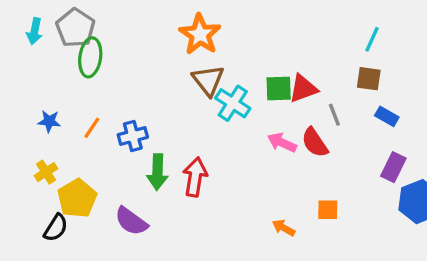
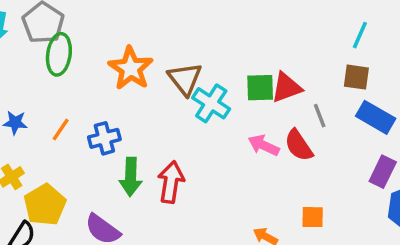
orange star: (200, 34) -> (131, 68), moved
blue rectangle: (387, 116) -> (376, 117), size x1.5

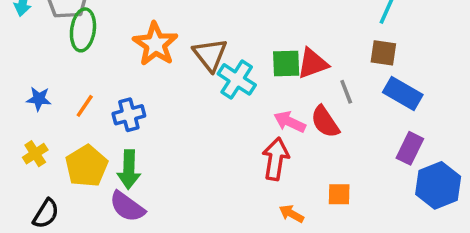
green arrow: (131, 177) -> (129, 170), moved
red arrow: (171, 182) -> (276, 159), moved
yellow pentagon: (45, 205) -> (86, 166), moved

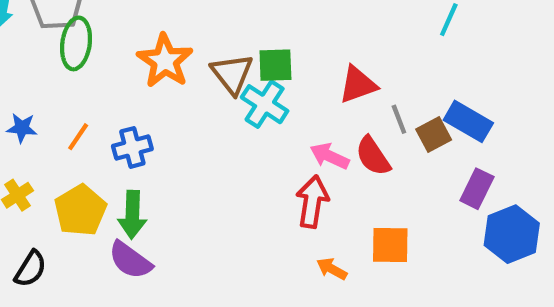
brown square: (383, 53) -> (434, 134), moved, turned -36
green square: (286, 64) -> (275, 65), moved
orange square: (339, 194) -> (390, 245), size x1.4

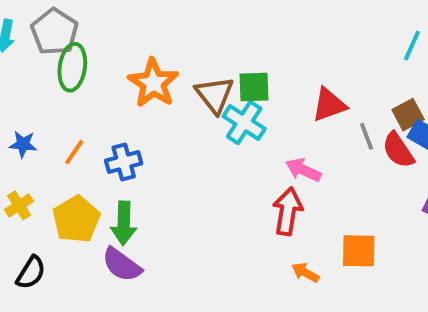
brown square: (434, 134) -> (408, 115), moved
red semicircle: (373, 156) -> (398, 150), moved

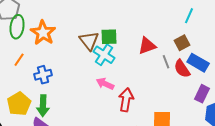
orange star: (153, 83) -> (43, 33), moved
brown square: (408, 115) -> (182, 43), moved
orange line: (74, 152) -> (19, 60), moved
pink arrow: (303, 170) -> (105, 84), moved

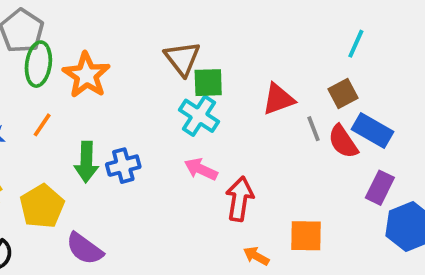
brown triangle: (89, 41) -> (182, 59), moved
blue cross: (43, 75) -> (123, 166), moved
green arrow: (43, 106) -> (86, 162), moved

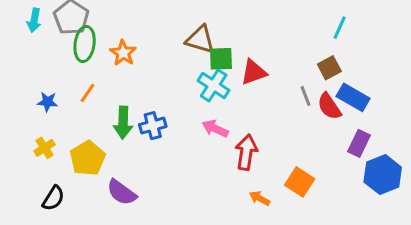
brown triangle: (182, 59) -> (200, 40), turned -36
orange star: (86, 75) -> (123, 53), size x0.7
red triangle: (278, 99) -> (254, 72), moved
orange square: (306, 236) -> (300, 182), turned 32

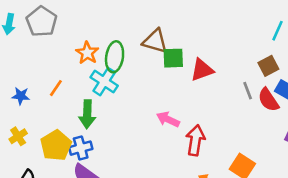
green ellipse: (85, 44) -> (115, 57), moved
cyan cross: (214, 86) -> (104, 82), moved
blue cross: (153, 126) -> (81, 148), moved

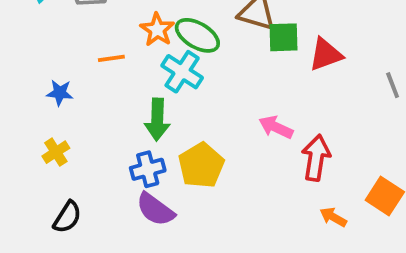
green ellipse: (115, 57) -> (197, 35), turned -68
orange line: (56, 88) -> (111, 58), moved, turned 48
yellow pentagon: (56, 145) -> (201, 165), moved

